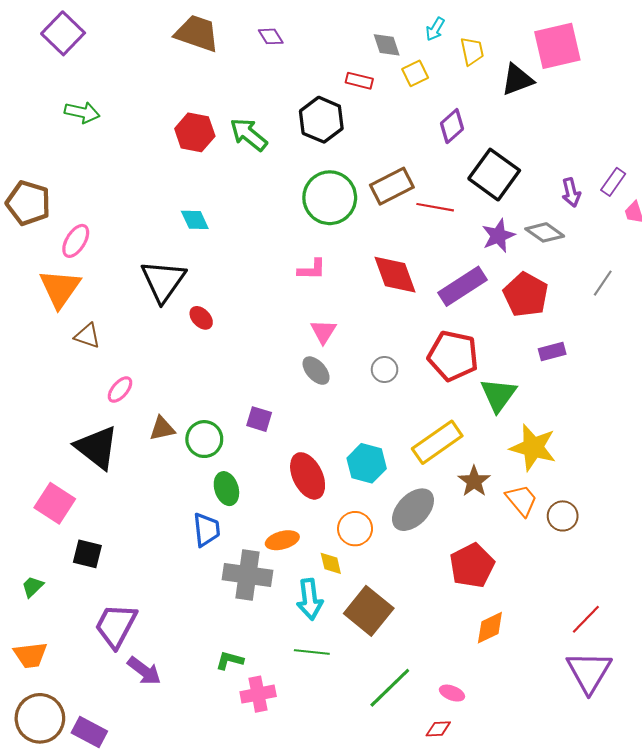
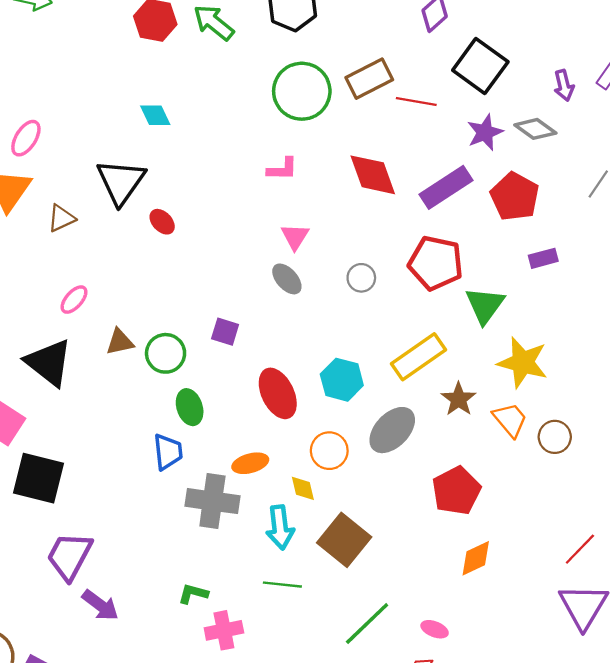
brown triangle: (87, 336) -> (61, 218), moved, turned -44
black square: (87, 554) -> (38, 478), size x1.6

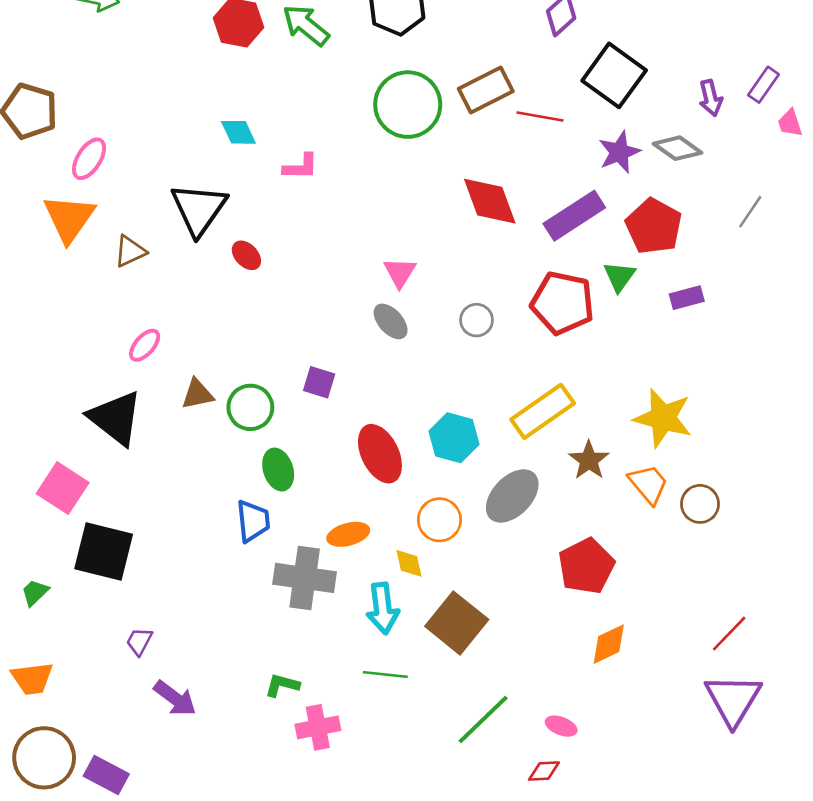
pink L-shape: (282, 169) -> (301, 167), moved
green triangle: (485, 305) -> (619, 276), moved, size x0.7
purple trapezoid: (69, 556) -> (139, 641), size x0.5

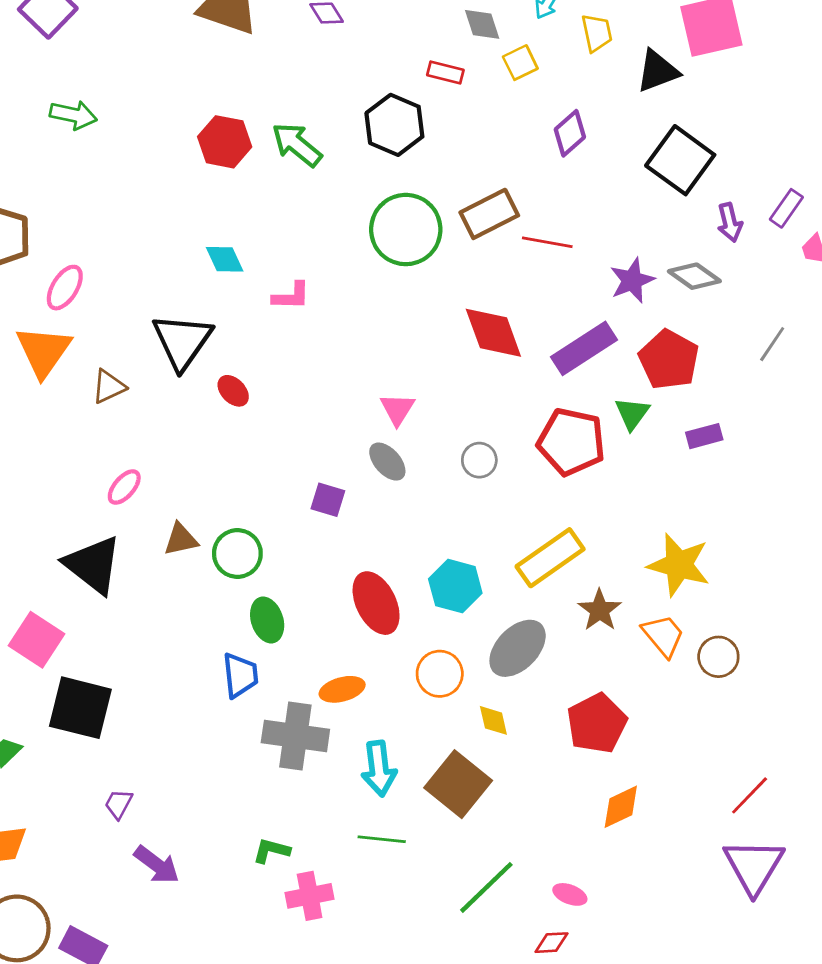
black square: (614, 75) -> (680, 160), moved
purple square: (319, 382) -> (328, 500), moved
yellow diamond: (409, 563) -> (493, 720), moved

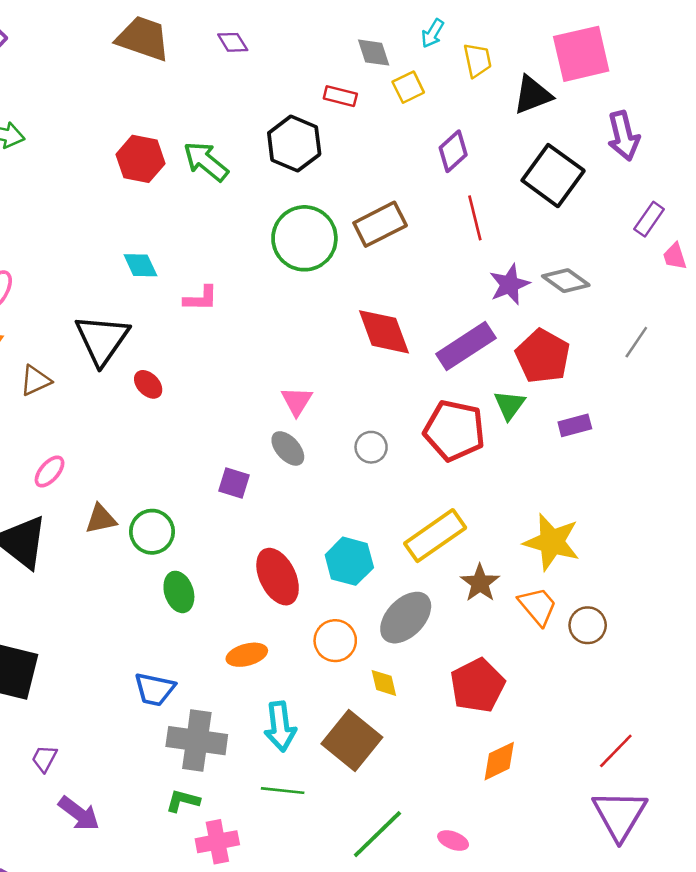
purple arrow: (730, 222) -> (623, 136), moved, size x1.4
red line: (547, 242) -> (475, 218), moved, turned 66
blue trapezoid: (240, 675) -> (155, 689), moved, turned 108
gray cross: (295, 736) -> (197, 741), moved

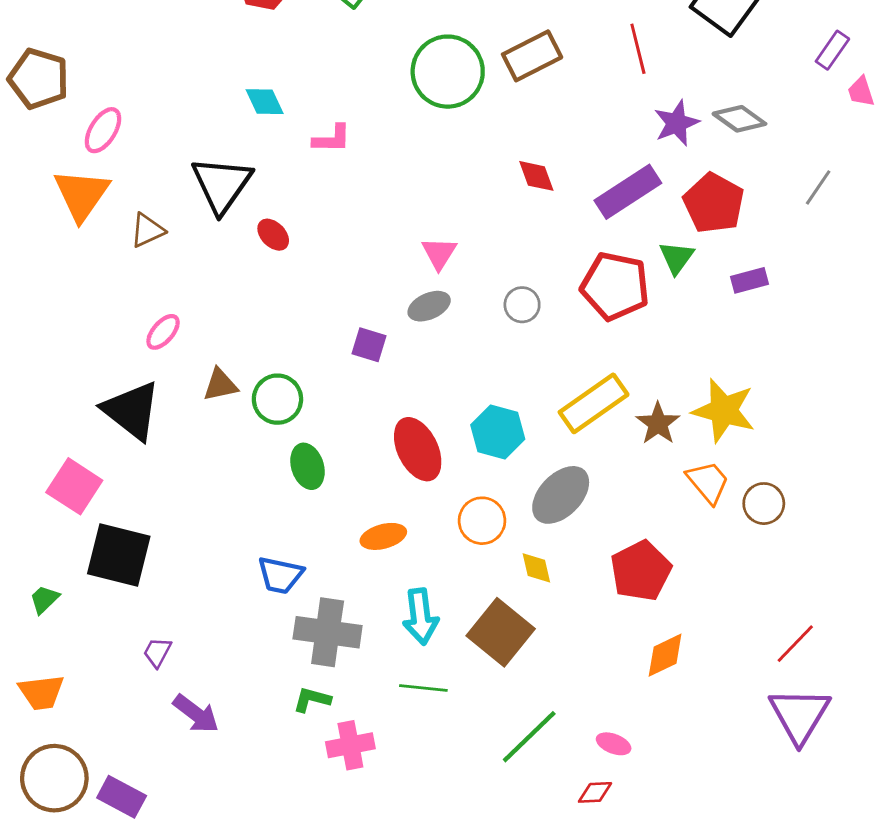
red diamond: (384, 332) -> (536, 176), size x0.6
gray ellipse: (288, 448) -> (429, 306), turned -72
brown star: (480, 583) -> (658, 423), moved

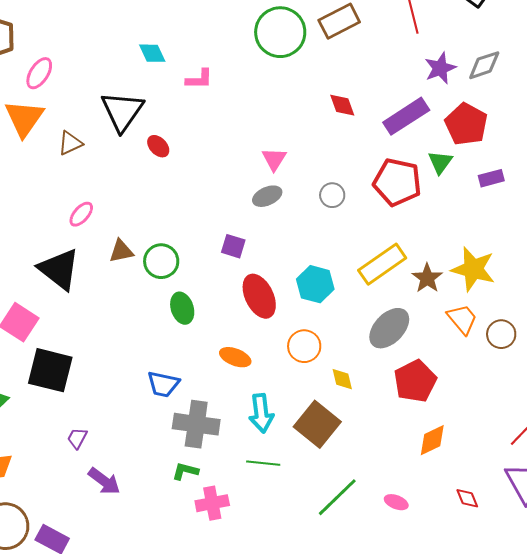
gray diamond: (739, 119) -> (484, 65), turned -54
purple square: (369, 345) -> (233, 246), moved
gray ellipse: (561, 495) -> (389, 328), moved
orange ellipse: (383, 536) -> (235, 357), turned 36
red diamond: (595, 792) -> (467, 498), moved, turned 70

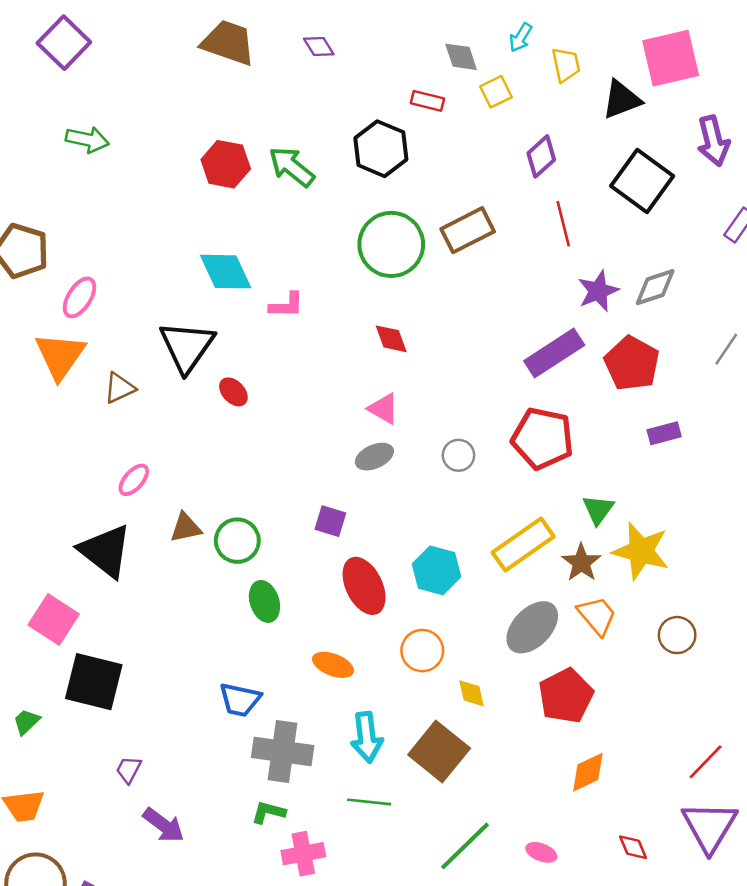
cyan diamond: (152, 53) -> (226, 272), size x1.5
red diamond: (342, 105) -> (391, 339), moved
pink triangle: (274, 159) -> (383, 409), turned -32
green triangle: (440, 162) -> (598, 510), moved
orange trapezoid: (462, 319) -> (597, 616), moved

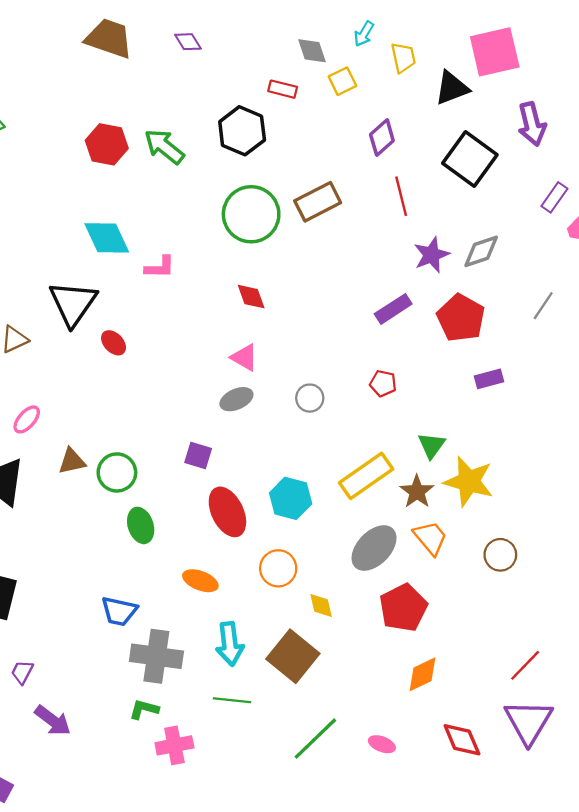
purple rectangle: (554, 353) -> (393, 309), size x0.7
red pentagon: (543, 438) -> (383, 383), size x0.5
red diamond: (633, 847) -> (462, 740), size x1.5

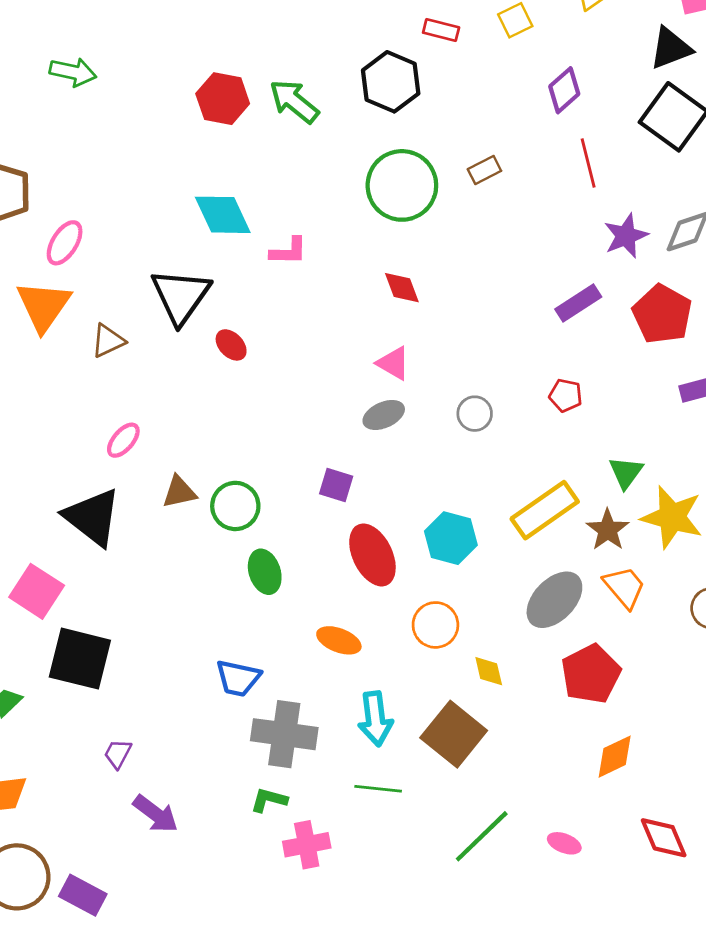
black triangle: (452, 88) -> (671, 48), moved
brown rectangle: (318, 202) -> (484, 170), size x0.6

